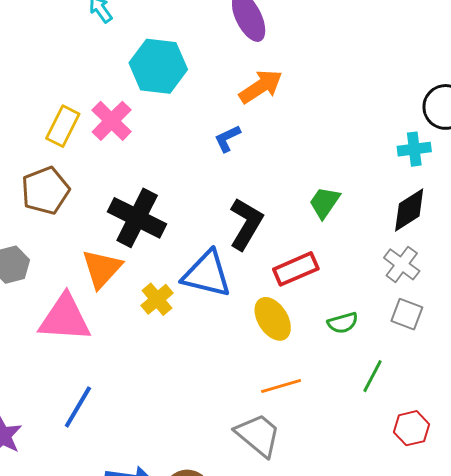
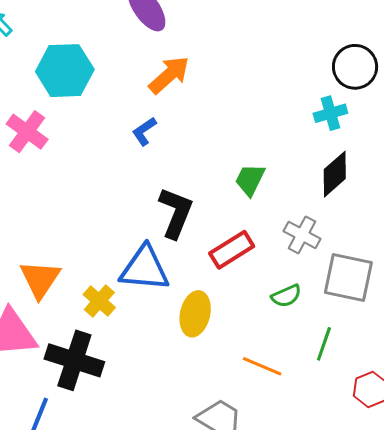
black cross: (137, 218) -> (74, 360), moved
gray cross: (402, 264) -> (302, 235), moved
gray square: (407, 314) -> (348, 277), size x1.6
yellow ellipse: (273, 319) -> (195, 314), moved, turned 54
orange line: (281, 386) -> (262, 366), moved, turned 48

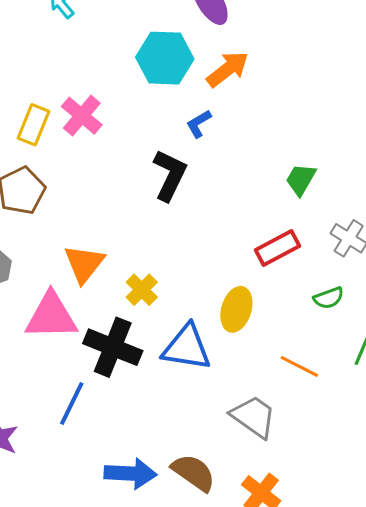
cyan hexagon: (65, 71) -> (165, 58), moved
black L-shape: (176, 213) -> (170, 175), moved
blue triangle: (145, 268) -> (187, 347), moved

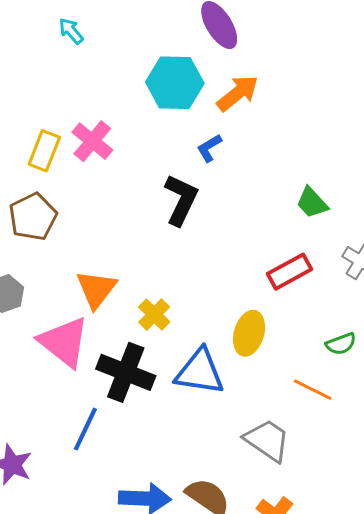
green trapezoid: (301, 179) -> (312, 203), turned -72
green semicircle: (329, 298) -> (341, 344), moved
pink triangle: (51, 316) -> (64, 342), turned 40

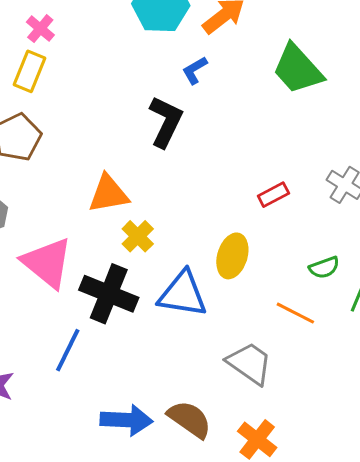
pink cross: (92, 141) -> (40, 29), moved, size x0.7
green trapezoid: (312, 203) -> (298, 69), moved, size x1.6
red rectangle: (289, 272) -> (273, 195), size x0.7
orange triangle: (96, 289) -> (108, 194), moved, turned 42

